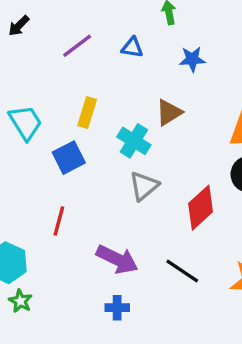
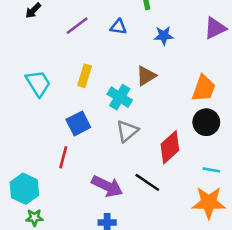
blue square: (69, 158) -> (78, 123), moved
black line: (182, 271) -> (147, 182), moved
green star: (20, 301) -> (34, 218), turned -30

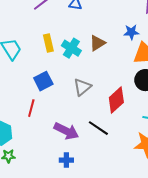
blue star: (164, 36) -> (131, 32), moved
yellow rectangle: (85, 76) -> (48, 43), turned -30
cyan cross: (120, 97) -> (71, 48), moved

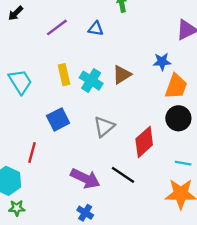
red line: (31, 108) -> (32, 153), moved
blue cross: (66, 160) -> (85, 213), turned 32

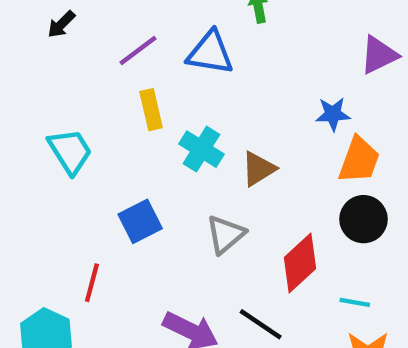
blue triangle: (96, 29) -> (210, 53), size x1.6
yellow rectangle: (64, 75) -> (151, 110), moved
brown triangle: (122, 75) -> (258, 169), moved
cyan line: (183, 163) -> (355, 302), moved

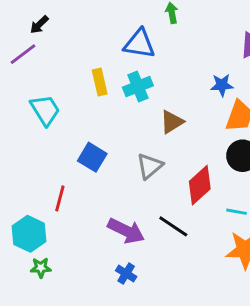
purple line: (138, 51) -> (23, 54), moved
cyan cross: (201, 149) -> (138, 87), moved, turned 36
blue square: (140, 221) -> (92, 157), turned -32

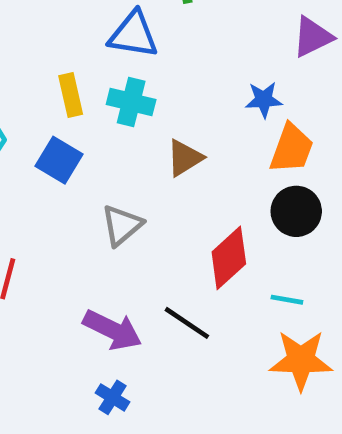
cyan cross: (138, 87) -> (131, 102), turned 36
blue square: (92, 157) -> (59, 160), moved
gray triangle: (150, 166) -> (122, 225), moved

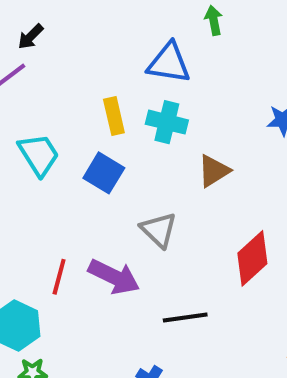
gray triangle: (122, 225) -> (159, 230), turned -36
black line: (187, 323) -> (185, 317), moved, turned -42
purple arrow: (112, 330) -> (114, 277), moved

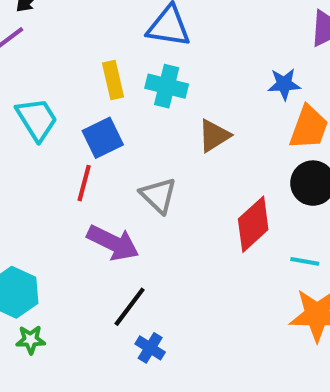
blue square: (104, 173) -> (103, 138), turned 33
red line: (59, 277) -> (84, 183), moved
black line: (185, 317) -> (130, 307), moved, turned -45

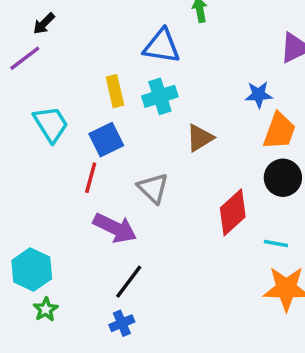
cyan cross: (167, 86) -> (160, 96), turned -32
green star: (31, 340) -> (46, 309), turned -30
blue cross: (150, 348) -> (122, 323), moved, turned 35

